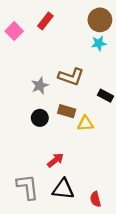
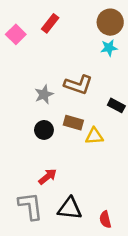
red arrow: (55, 160) -> (48, 177), moved

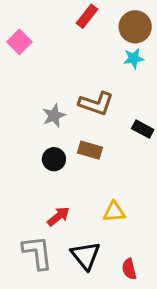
red rectangle: (50, 23) -> (87, 16), moved
yellow triangle: (94, 136) -> (114, 212), moved
black triangle: (70, 208) -> (86, 255), turned 45

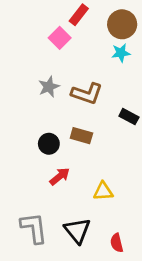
pink square: (19, 42) -> (60, 38), moved
gray star: (54, 116) -> (49, 87), moved
red arrow: (58, 216) -> (60, 176), moved

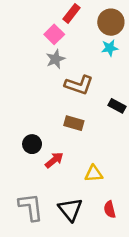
gray star: (49, 87) -> (55, 59), moved
black circle: (49, 144) -> (32, 144), moved
red semicircle: (117, 243) -> (110, 209), moved

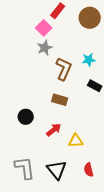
cyan star: (110, 48) -> (89, 60), moved
brown L-shape: (79, 85) -> (64, 69), turned -85
red arrow: (54, 160) -> (54, 130), moved

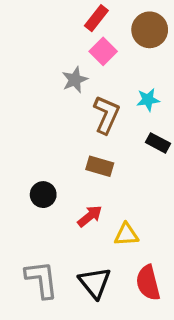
pink square: (44, 28) -> (103, 51), moved
red semicircle: (89, 170) -> (148, 283), size x1.5

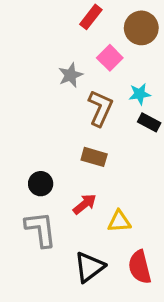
pink square: (103, 51) -> (110, 58), moved
black rectangle: (158, 143) -> (149, 122), moved
gray L-shape: (42, 279) -> (41, 229), moved
black triangle: (95, 283) -> (89, 267), turned 32

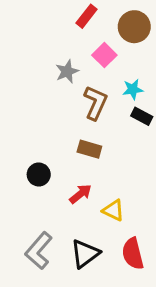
yellow triangle: (119, 221) -> (113, 210), turned 30
gray L-shape: (41, 229) -> (39, 251), moved, turned -132

